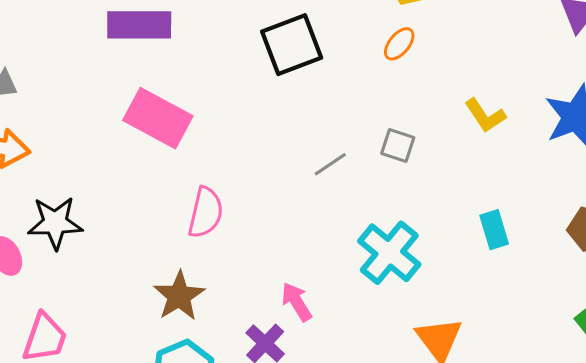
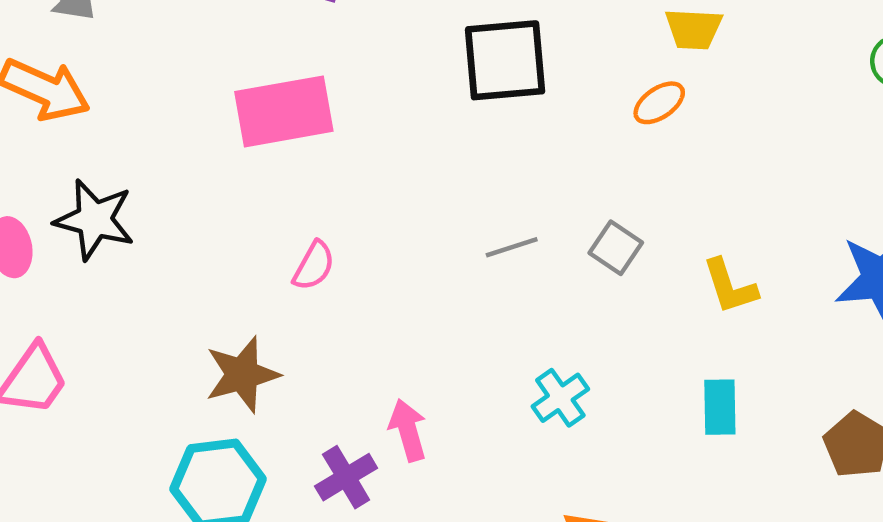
yellow L-shape: (485, 115) -> (730, 286), moved
pink rectangle: (158, 118) -> (284, 111), turned -54
pink semicircle: (206, 212) -> (314, 266), size x0.7
cyan cross: (389, 253) -> (560, 398), size x0.6

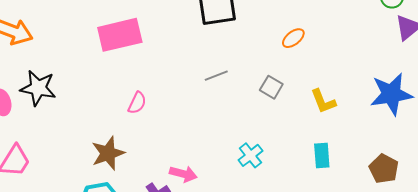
orange ellipse: (659, 103) -> (293, 38), moved
gray line: (512, 247) -> (216, 76), moved
pink arrow: (408, 430) -> (183, 174), turned 124

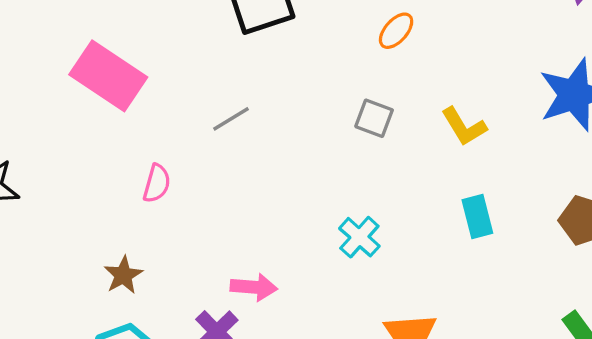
pink rectangle: (120, 35) -> (108, 76), turned 57
gray line: (216, 76) -> (231, 119), moved
brown star: (108, 153) -> (123, 275), size x0.7

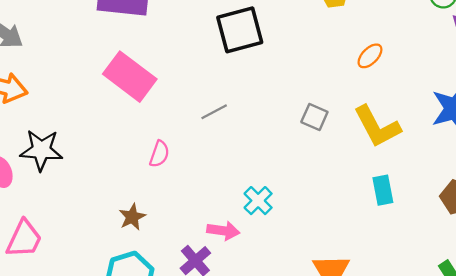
orange ellipse: (396, 31) -> (370, 56), moved
yellow L-shape: (464, 127) -> (377, 127), size x1.5
cyan cross: (359, 237) -> (258, 201), moved

